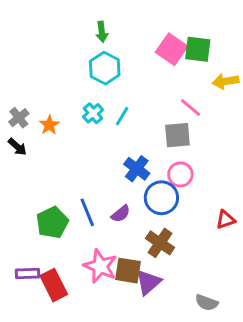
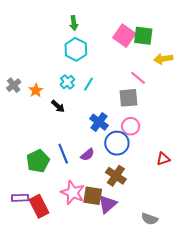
black arrow: (17, 147) -> (58, 106), moved

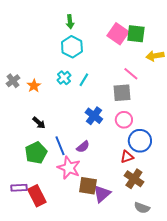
black arrow: (58, 106) -> (39, 123), moved
blue circle: (117, 143) -> (140, 141), moved
red triangle: (163, 159) -> (127, 157), moved
brown cross: (116, 176) -> (134, 179), moved
pink star: (73, 193) -> (69, 168), moved

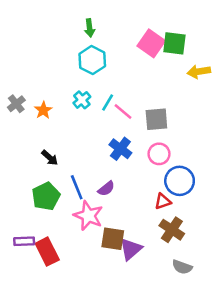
pink line: (131, 74) -> (123, 111), moved

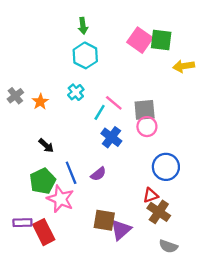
cyan line: (108, 102) -> (100, 112), moved
pink circle: (159, 154) -> (147, 127), moved
red triangle: (163, 201) -> (151, 195), moved
pink star: (88, 216) -> (60, 199), moved

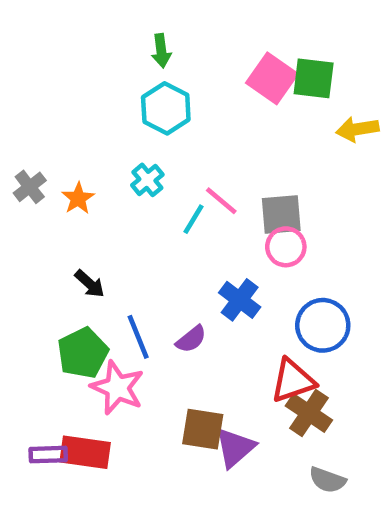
blue cross: (111, 137) -> (240, 300), moved
red triangle: (151, 195) -> (293, 381), size x1.5
purple rectangle: (22, 223) -> (48, 455), moved
red rectangle: (44, 232) -> (85, 452), turned -55

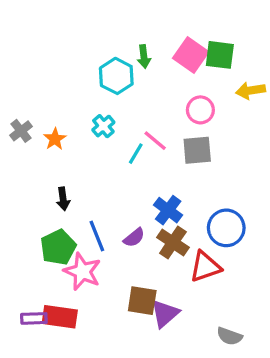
green arrow: (161, 51) -> (144, 57), moved
pink circle: (286, 247) -> (200, 110), moved
black arrow: (90, 284) -> (63, 199), turned 40
brown cross: (309, 413) -> (173, 242), moved

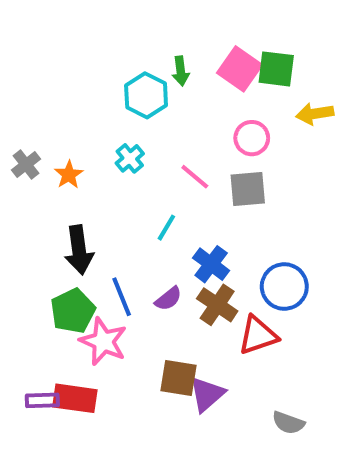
cyan line: (136, 154) -> (166, 228), moved
black arrow: (63, 199) -> (79, 250), size x1.6

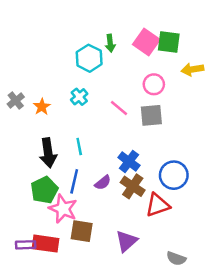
cyan line: (166, 228) -> (79, 147), moved, turned -42
blue line: (122, 297) -> (74, 181), turned 35
brown square: (179, 378) -> (82, 231), moved

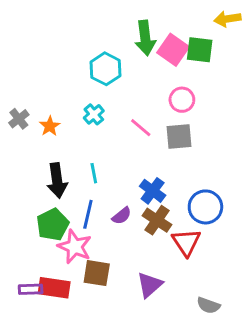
green arrow: (110, 43) -> (145, 38), moved, size x1.6
yellow arrow: (192, 69) -> (227, 19), moved
red triangle: (158, 205) -> (186, 242), turned -45

